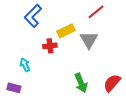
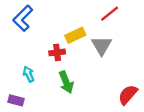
blue L-shape: (33, 16) -> (23, 18), moved
green arrow: (81, 83) -> (66, 82), moved

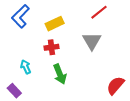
yellow rectangle: (75, 35) -> (55, 24), moved
purple rectangle: (16, 100) -> (14, 91), turned 32

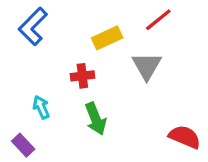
yellow rectangle: (55, 24) -> (107, 38), moved
red semicircle: (115, 85) -> (185, 137), turned 72

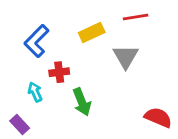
red line: (158, 20) -> (136, 17), turned 30
blue L-shape: (33, 26) -> (37, 41), moved
red cross: (82, 76) -> (59, 72), moved

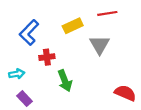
cyan arrow: (35, 92) -> (17, 74), moved, turned 104
purple rectangle: (20, 125) -> (24, 99), moved

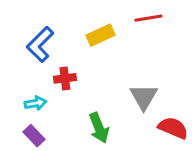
gray triangle: (100, 45) -> (144, 97), moved
cyan arrow: (17, 74) -> (36, 103), moved
green arrow: (65, 81) -> (99, 128), moved

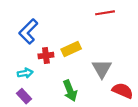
yellow rectangle: (100, 35) -> (71, 49), moved

